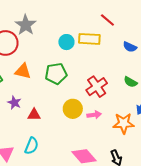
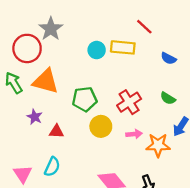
orange triangle: (23, 71) -> (46, 81), size x1.4
green pentagon: (56, 74) -> (85, 99), moved
pink arrow: (94, 115) -> (134, 134), moved

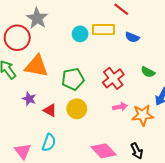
blue semicircle: (169, 58) -> (132, 37), moved
yellow circle: (101, 126) -> (77, 109), moved
red triangle: (56, 131) -> (50, 110), turned 32

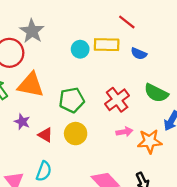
green semicircle: (148, 72) -> (156, 93), size x1.5

